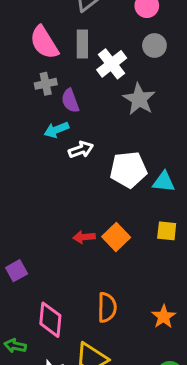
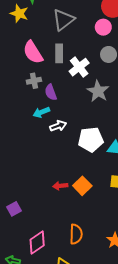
pink diamond: (50, 320) -> (37, 243), turned 50

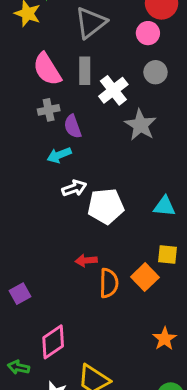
white arrow: (58, 126) -> (74, 188), moved
white pentagon: (91, 140) -> (106, 206), moved
orange square: (82, 186) -> (145, 277), moved
orange semicircle: (76, 234) -> (109, 283), moved

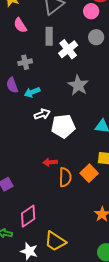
pink semicircle: (47, 69) -> (20, 25), moved, size x0.7
gray star: (140, 125) -> (78, 85), moved
purple semicircle: (73, 126) -> (12, 85), moved

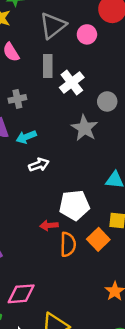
pink circle: (91, 11) -> (87, 34), moved
gray circle: (96, 37) -> (107, 101), moved
white pentagon: (63, 126) -> (74, 205), moved
pink diamond: (28, 216) -> (21, 294), turned 30

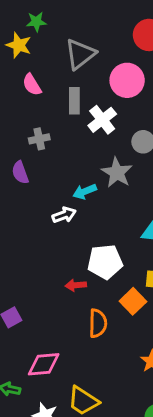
pink circle: (87, 34) -> (127, 80), moved, size x1.5
cyan arrow: (26, 137) -> (85, 192), moved
orange semicircle: (68, 244) -> (98, 323), moved

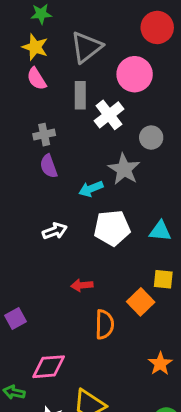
yellow star: (19, 45) -> (35, 47), moved
purple semicircle: (20, 173) -> (49, 166), moved
white arrow: (64, 215) -> (55, 231), moved
white pentagon: (105, 262) -> (112, 228), moved

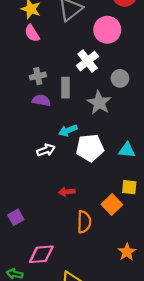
gray rectangle: (80, 95) -> (66, 88), moved
purple semicircle: (49, 166) -> (41, 100), turned 120
cyan arrow: (91, 189) -> (68, 130), moved

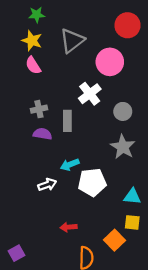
gray star: (99, 103) -> (123, 147), moved
cyan triangle: (127, 150) -> (132, 196), moved

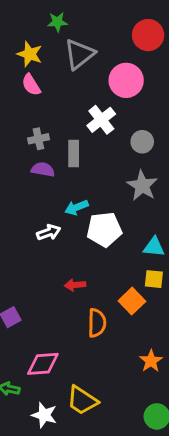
green star: (37, 15) -> (57, 22), moved

